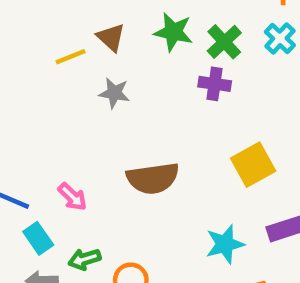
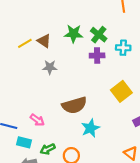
cyan cross: (280, 38) -> (123, 48), moved, turned -32
yellow line: (71, 57) -> (25, 43), moved
cyan rectangle: (38, 238) -> (24, 142), turned -32
cyan star: (225, 244) -> (90, 128), moved

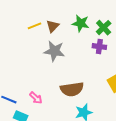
brown triangle: (44, 41) -> (53, 26), turned 32
gray star: (50, 67) -> (54, 51), size x1.5

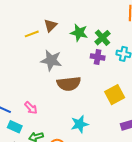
brown triangle: (53, 26) -> (51, 25), moved
brown semicircle: (72, 89) -> (69, 84), moved

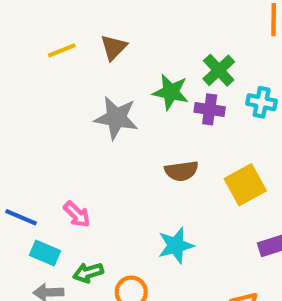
green star: (79, 33) -> (171, 92), moved
yellow line: (32, 34) -> (62, 50), moved
brown semicircle: (69, 84) -> (181, 171), moved, size x0.7

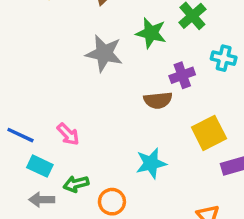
cyan cross: (262, 102) -> (224, 58), moved
purple cross: (210, 109) -> (182, 75), moved, turned -30
yellow square: (245, 185) -> (209, 133), moved

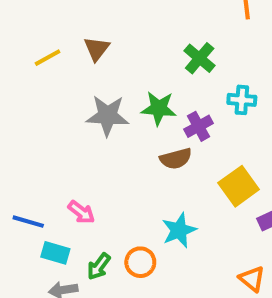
green star: (151, 33) -> (159, 108), moved
green arrow: (76, 184) -> (99, 266), turned -30
orange circle: (112, 202) -> (140, 262), moved

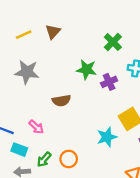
gray star: (107, 116) -> (27, 72), moved
brown semicircle: (176, 159) -> (61, 101), moved
cyan star: (179, 230) -> (107, 137), moved

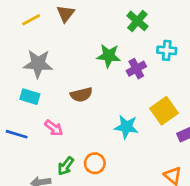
cyan star: (107, 137) -> (126, 127), moved, turned 30
cyan rectangle: (19, 150) -> (30, 97), moved

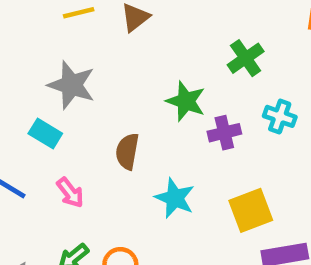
brown semicircle: (81, 95) -> (127, 151), turned 100
cyan star: (126, 127) -> (175, 198), moved

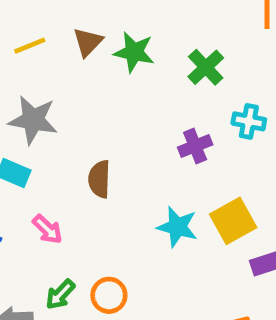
green star: (186, 101) -> (134, 52), moved
cyan star: (175, 198) -> (177, 227), moved

